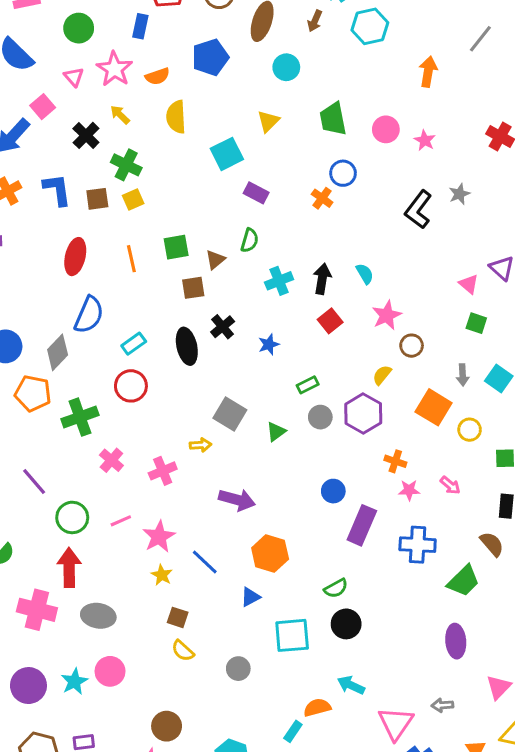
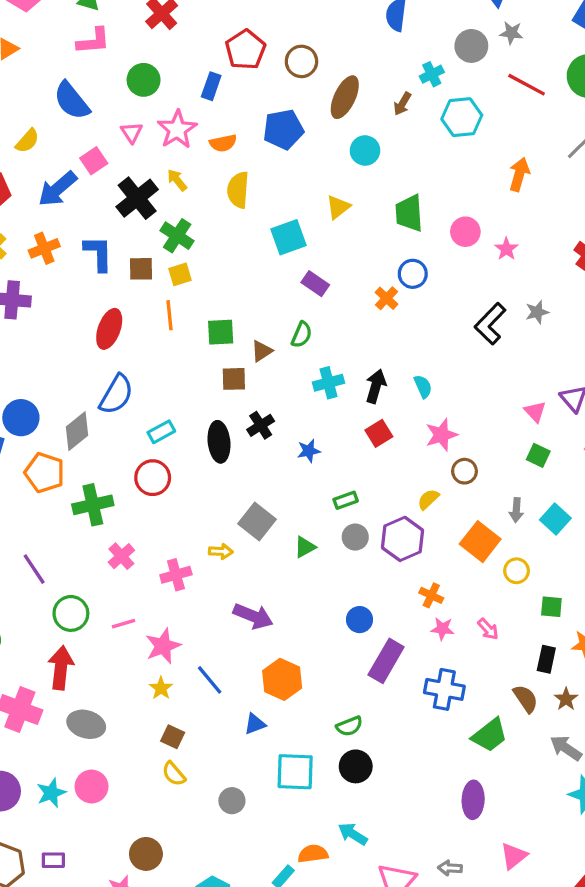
black cross: (86, 135) -> (137, 198), size x1.4
orange line: (131, 259) -> (169, 315), moved

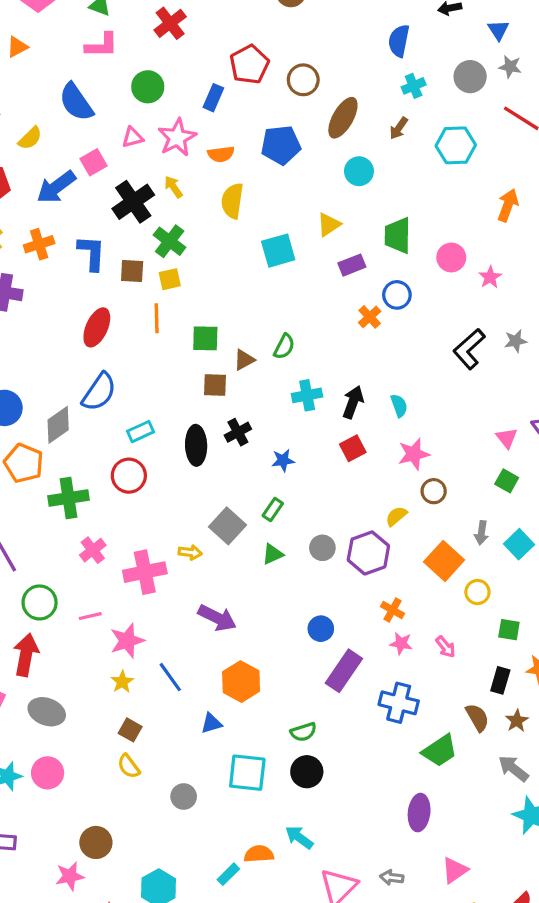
cyan cross: (432, 74) -> (414, 86), moved
pink triangle: (132, 133) -> (133, 137), turned 45
purple rectangle: (315, 284) -> (352, 265), moved, turned -60
green rectangle: (346, 500) -> (273, 509), moved, turned -40
pink cross: (176, 575) -> (145, 572), size x1.4

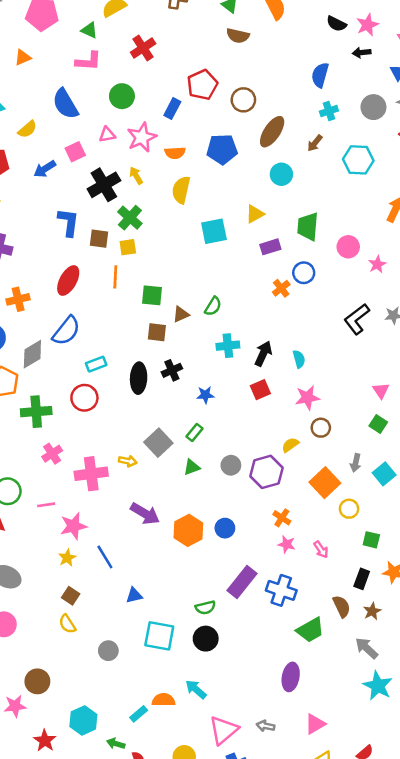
blue arrow: (56, 187) -> (45, 169), size x0.7
orange cross: (39, 244) -> (18, 299), moved
purple rectangle: (344, 671) -> (242, 582), moved
orange hexagon: (241, 682) -> (188, 530), moved

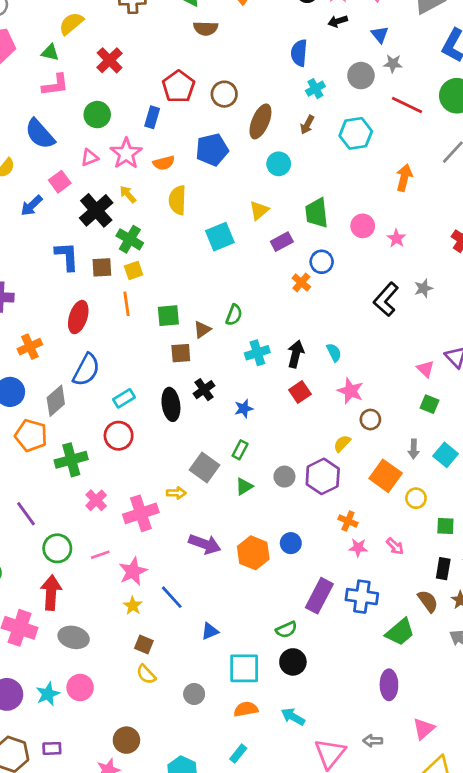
pink star: (307, 398) -> (350, 391), turned -30
orange semicircle: (164, 700) -> (246, 709), moved

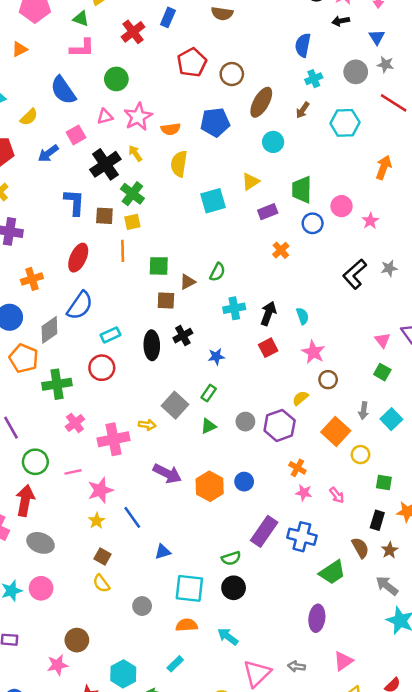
blue rectangle: (152, 117) -> (168, 17), moved
blue circle: (322, 262) -> (313, 223), moved

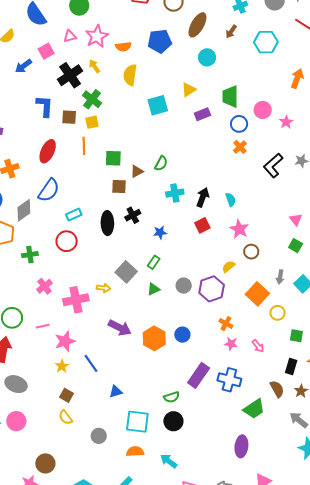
orange cross: (281, 250) -> (240, 147), moved
green cross: (57, 384) -> (30, 255), size x0.7

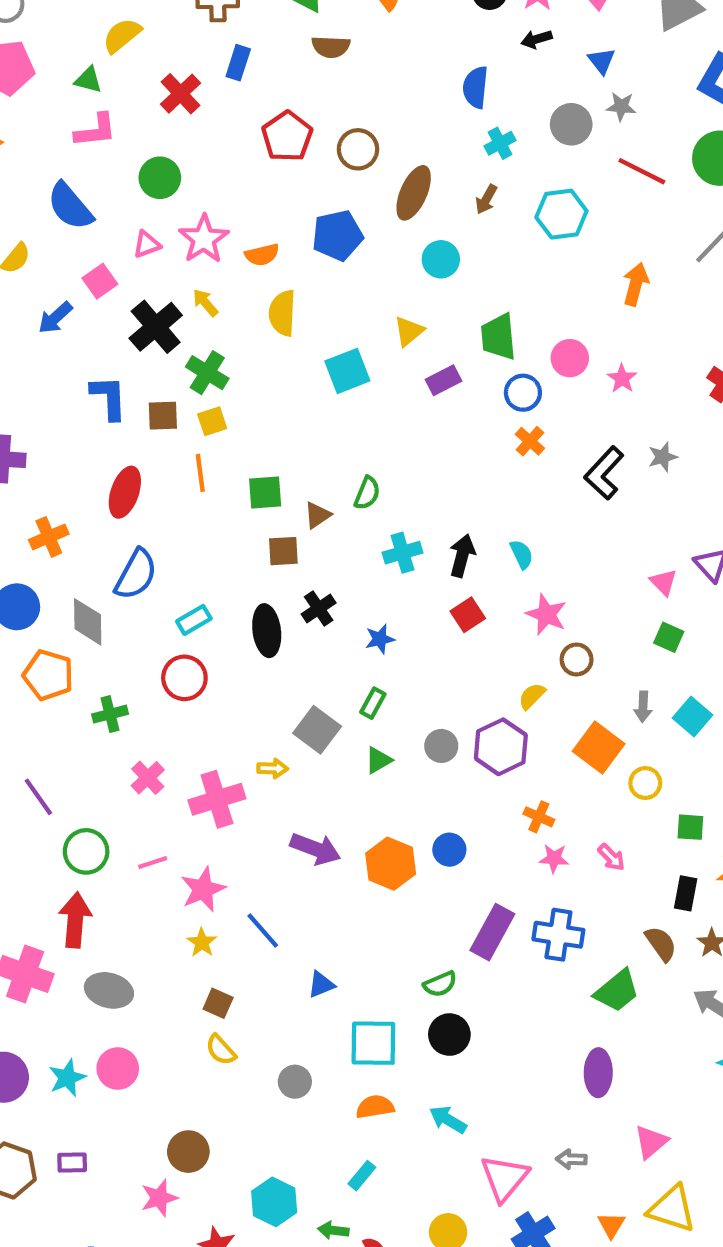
gray diamond: (24, 210) -> (88, 622), turned -50

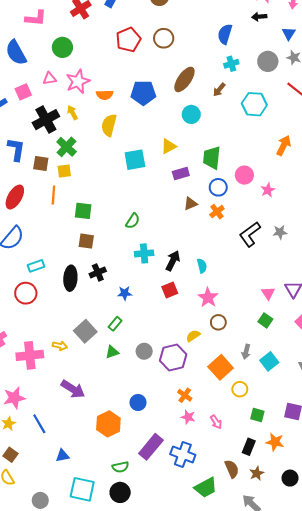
brown circle: (358, 149) -> (164, 38), moved
brown triangle: (317, 515) -> (190, 204), moved
orange hexagon: (391, 864) -> (108, 424), moved

